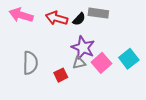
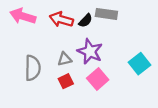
gray triangle: (79, 63) -> (65, 59), moved
pink square: (101, 63) -> (98, 79), moved

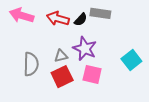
pink square: (98, 79) -> (92, 74), turned -36
red square: (66, 81) -> (62, 77), size x1.5

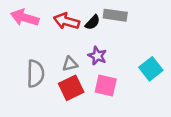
purple star: (85, 49) -> (97, 56), size x0.7

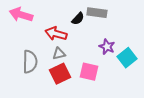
red arrow: (66, 21) -> (56, 34), moved
purple star: (97, 56) -> (107, 47), moved

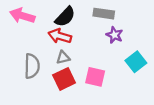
black semicircle: (78, 19) -> (65, 17), moved, size x1.5
purple star: (107, 47) -> (114, 35), moved

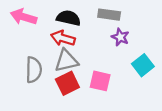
black semicircle: (65, 17) -> (69, 18), turned -120
gray triangle: (63, 57) -> (66, 61), size x1.6

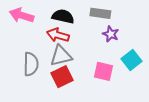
pink square: (100, 81) -> (103, 71), moved

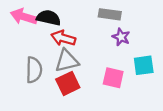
black semicircle: (63, 16) -> (49, 18), moved
cyan square: (131, 60) -> (144, 65), turned 30

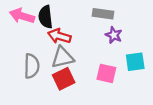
black semicircle: (49, 18) -> (45, 17), turned -110

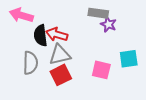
black semicircle: (45, 17) -> (41, 35), moved
purple star: (114, 35) -> (108, 24), moved

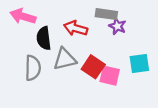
red arrow: (57, 34) -> (76, 28), moved
red square: (61, 75) -> (93, 67), moved, turned -30

